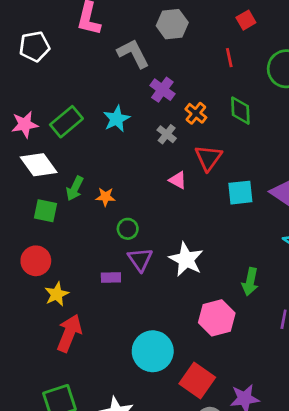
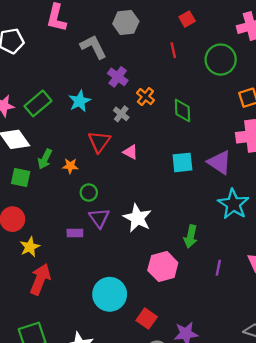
green diamond: (240, 111) -> (182, 110), moved
red triangle: (208, 158) -> (99, 142), moved
red square: (197, 380) -> (147, 319), size x0.7

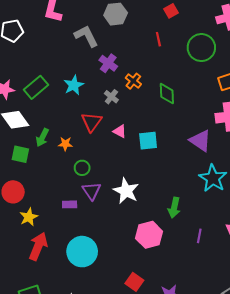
cyan square: (182, 162) -> (148, 141), moved
cyan circle: (110, 294) -> (82, 252), moved

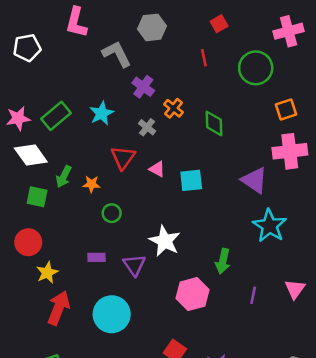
purple triangle: (92, 191) -> (134, 265), moved

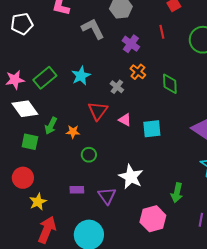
purple cross: (143, 87) -> (131, 44), moved

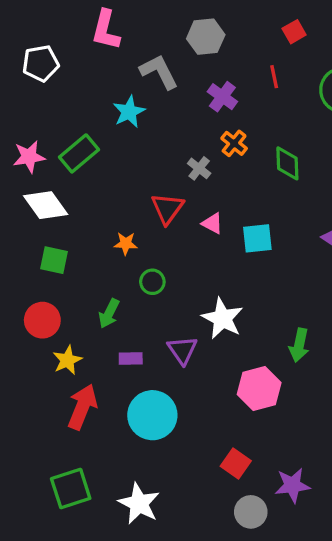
cyan star: (81, 76) -> (129, 112), moved
green arrow: (51, 126) -> (109, 313), moved
purple rectangle: (77, 190) -> (131, 358), moved

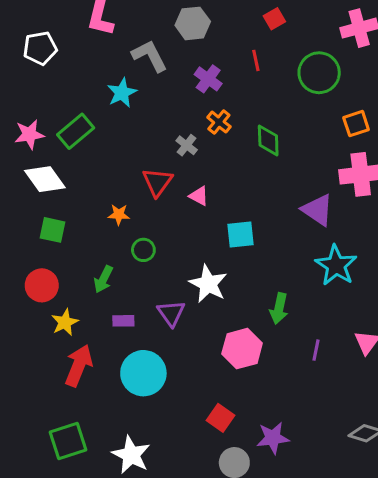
cyan square: (257, 238) -> (240, 235), moved

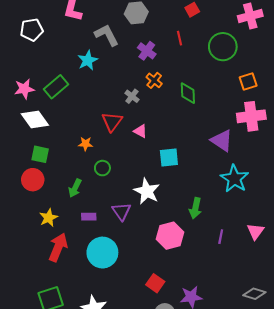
red circle: (42, 285) -> (33, 180), moved

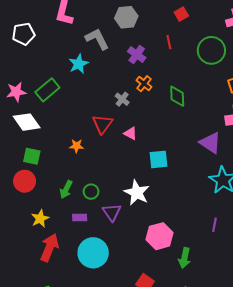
green circle: (102, 168) -> (91, 192), moved
green arrow: (195, 208) -> (184, 258), moved
purple line: (221, 237) -> (215, 225), moved

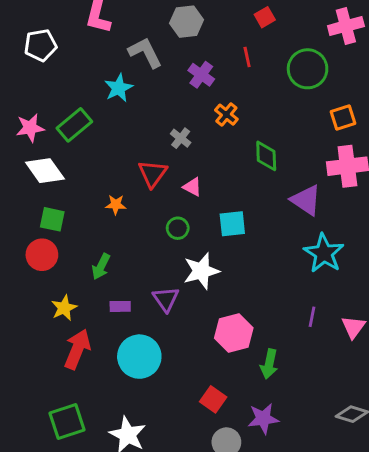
orange cross: (144, 84) -> (226, 115), moved
green diamond: (177, 96) -> (266, 156), moved
green circle: (91, 192) -> (178, 228), moved
white star: (137, 193) -> (201, 271), turned 30

